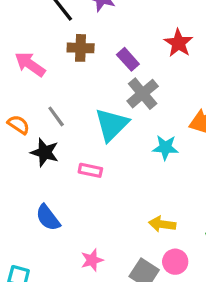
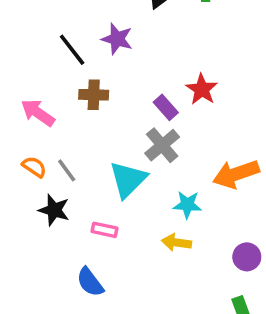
purple rectangle: (128, 59) -> (166, 107), moved
orange semicircle: (19, 125) -> (34, 167), moved
blue semicircle: (48, 218) -> (90, 282), moved
yellow arrow: (162, 224) -> (177, 242), moved

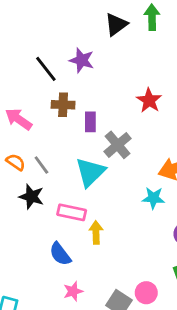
purple rectangle: (166, 107) -> (90, 122), moved, turned 42
cyan star: (187, 205) -> (153, 198), moved
pink rectangle: (104, 230) -> (72, 212), size x1.4
yellow arrow: (177, 242) -> (96, 232), moved, turned 80

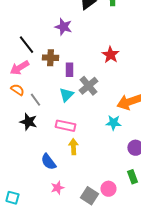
black line: (46, 69) -> (26, 45), moved
pink arrow: (19, 119) -> (19, 68), turned -66
orange semicircle: (16, 162) -> (17, 90), moved
cyan triangle: (90, 172) -> (66, 95), moved, size x0.7
pink rectangle: (72, 212) -> (65, 126), moved

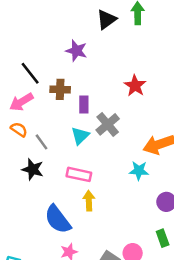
blue semicircle: (48, 162) -> (58, 219), size x1.4

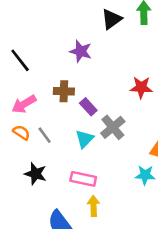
black line: (30, 73) -> (20, 60), moved
red star: (135, 86) -> (141, 87), turned -30
purple rectangle: (84, 104) -> (88, 107), turned -42
gray line: (41, 142) -> (45, 135), moved

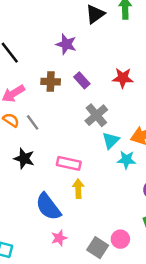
purple rectangle: (88, 107) -> (82, 80), moved
cyan triangle: (85, 139) -> (111, 140), moved

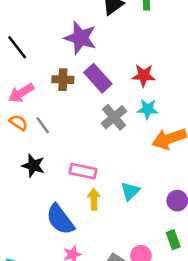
purple star: (66, 44) -> (80, 38), size x1.4
purple rectangle: (82, 80) -> (98, 78), size x1.5
cyan triangle: (111, 140) -> (130, 191), moved
cyan star: (126, 160) -> (148, 109), moved

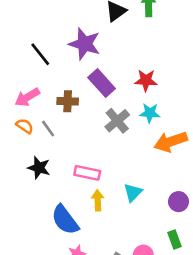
black line: (17, 47) -> (40, 54), moved
brown cross: (63, 80) -> (68, 101), moved

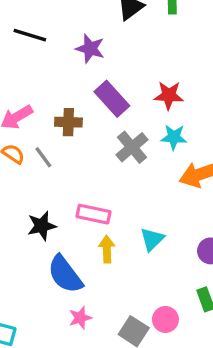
purple star: (85, 44) -> (90, 49), size x0.7
black line: (40, 54) -> (30, 35), moved, turned -35
black star: (39, 168) -> (42, 226), moved, turned -30

